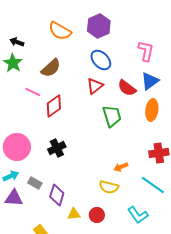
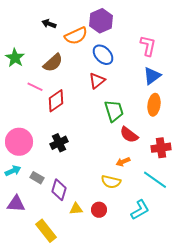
orange semicircle: (60, 31) -> (76, 36), moved, turned -55
black arrow: (17, 42) -> (49, 24), moved
red semicircle: (127, 88) -> (129, 135), moved
purple triangle: (14, 198) -> (16, 204), moved
cyan L-shape: (138, 215) -> (140, 210), turned -85

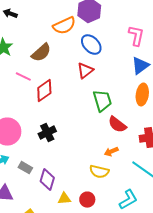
black arrow: (49, 24) -> (10, 14), moved

